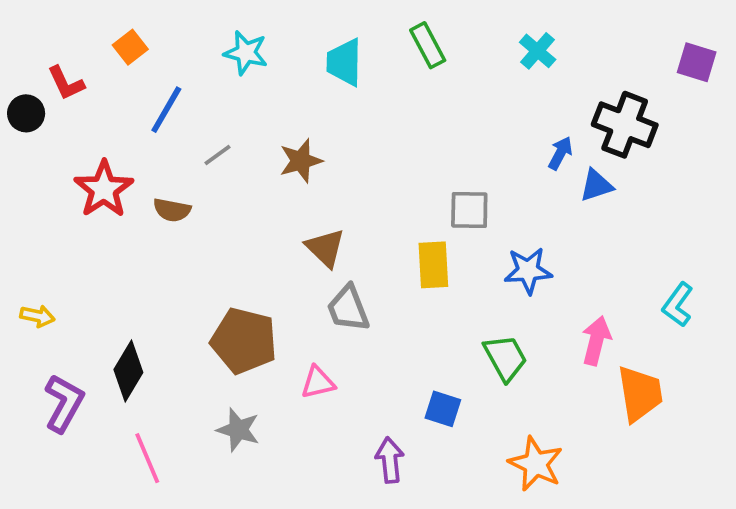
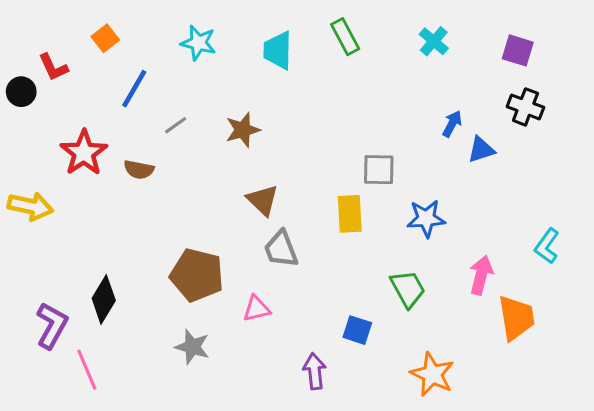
purple square: (697, 62) -> (518, 50), moved
black cross: (625, 125) -> (525, 107), moved, size x0.7
yellow arrow: (37, 316) -> (30, 206), moved, size x1.6
pink line: (147, 458) -> (87, 370), moved

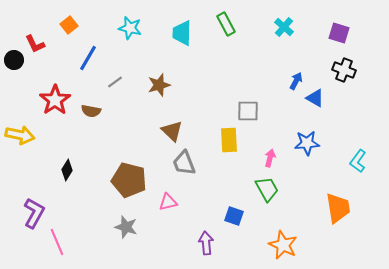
blue triangle: (481, 150) -> (315, 98), turned 48
blue star: (426, 218) -> (307, 143), moved
pink arrow: (481, 275) -> (270, 158), moved, size x0.7
black diamond: (104, 299) -> (67, 170), moved, size x0.7

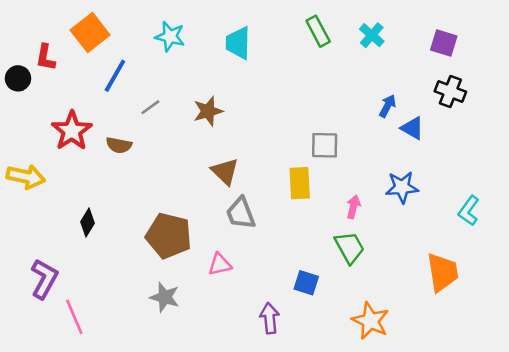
green rectangle: (226, 24) -> (318, 31), moved
orange square: (69, 25) -> (90, 33), size x1.6
red L-shape: (35, 44) -> (46, 57), turned 35

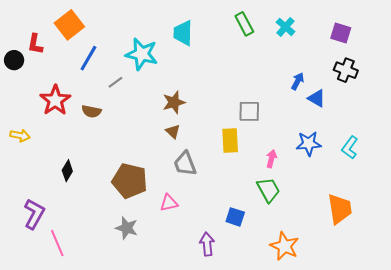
cyan star: (170, 36) -> (142, 54), moved, size x1.4
brown star: (208, 111) -> (174, 102), moved
brown triangle: (225, 171) -> (173, 131), size x0.7
yellow arrow: (26, 177) -> (20, 136), size x0.7
cyan L-shape: (469, 211) -> (350, 148), moved

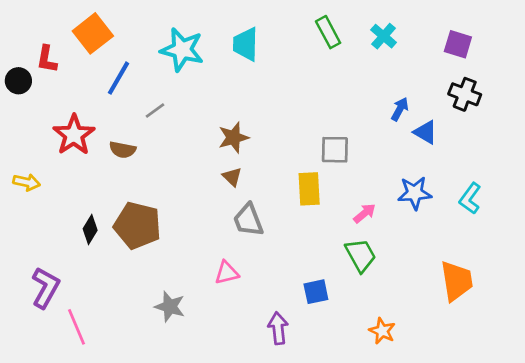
cyan star: (142, 54) -> (182, 50), moved
pink arrow: (271, 159) -> (365, 213), turned 36
brown pentagon: (130, 181) -> (137, 225), moved
blue square: (235, 217) -> (316, 292), turned -30
orange star: (284, 246) -> (382, 331), size x0.7

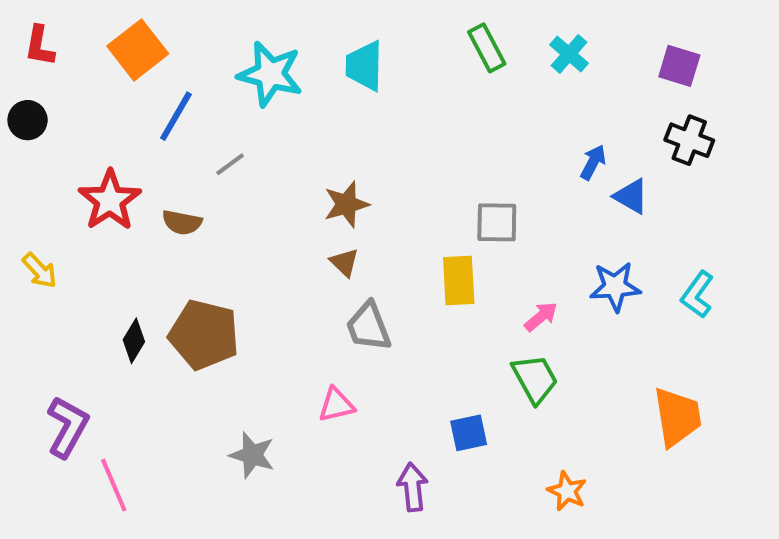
red L-shape: (47, 59) -> (40, 46), moved
yellow arrow: (27, 182) -> (40, 271), turned 35

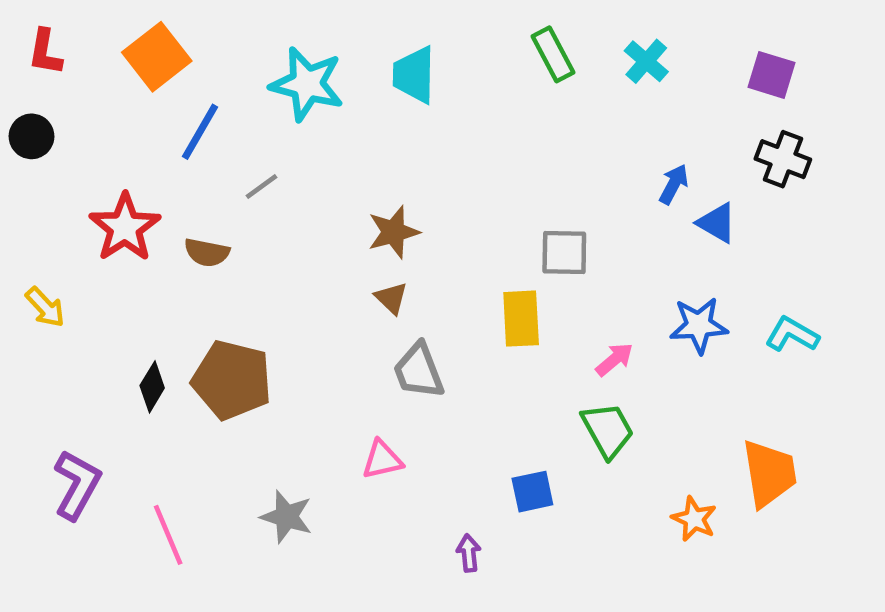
cyan L-shape: (697, 295) -> (792, 334), turned 84
pink line: (114, 485) -> (168, 535), moved
purple arrow: (413, 487) -> (469, 553), size x0.7
orange star: (567, 491) -> (694, 519), moved

